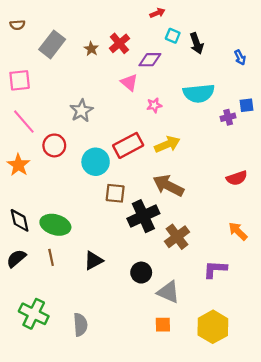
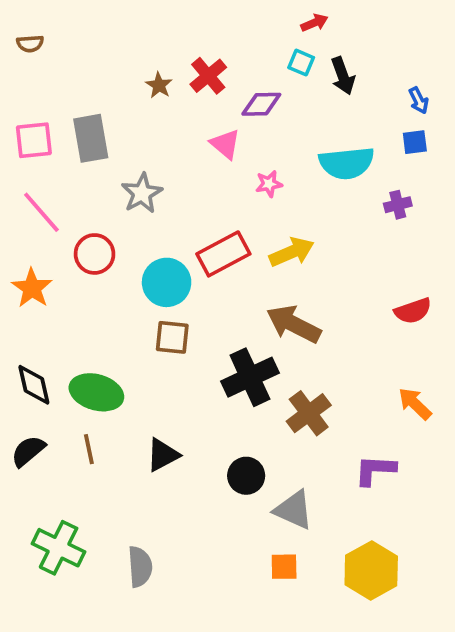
red arrow: (157, 13) -> (314, 23), moved
gray rectangle: (52, 44) -> (91, 138), moved, turned -48
blue square: (247, 105) -> (415, 142), moved
brown square: (115, 193) -> (172, 337), moved

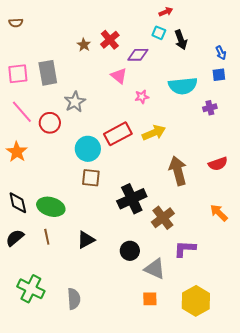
red circle: (95, 254) -> (50, 123), moved
brown arrow: (294, 324) -> (178, 171), moved, turned 48
purple L-shape: (375, 470) -> (185, 249), moved

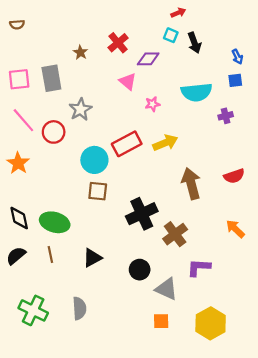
brown star: (84, 45) -> (80, 52), moved
gray semicircle: (74, 299) -> (79, 308), moved

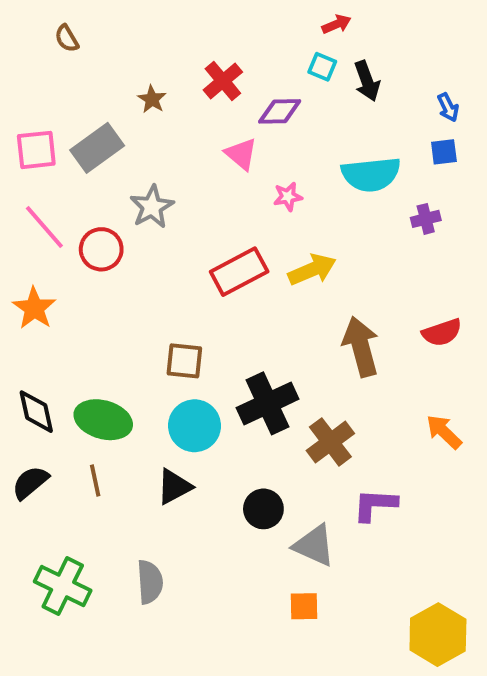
brown semicircle: (17, 24) -> (67, 38), moved, turned 64
gray rectangle: (51, 78) -> (97, 148), turned 64
cyan circle: (94, 160) -> (194, 426), moved
yellow hexagon: (211, 323) -> (438, 635), moved

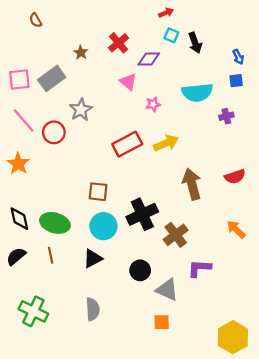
red arrow: (336, 24) -> (166, 13), moved
gray semicircle: (150, 582) -> (93, 309), moved

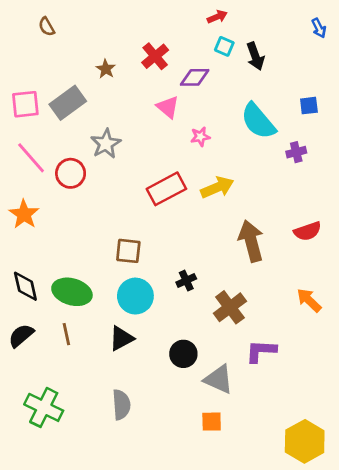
blue arrow: (238, 57) -> (319, 28), moved
cyan semicircle: (197, 92) -> (258, 121), turned 56
black cross: (142, 214) -> (186, 281), size x0.5

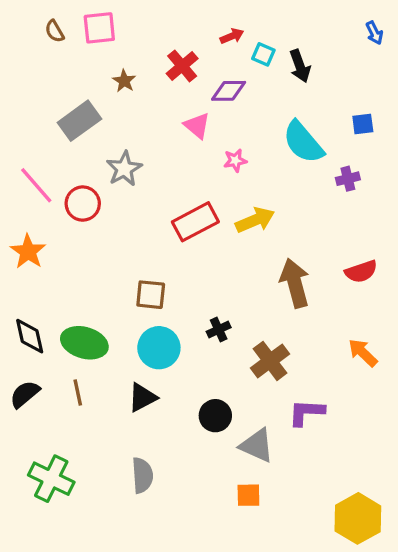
red arrow: (217, 17) -> (232, 36), moved
pink square: (25, 104) -> (99, 28), moved

